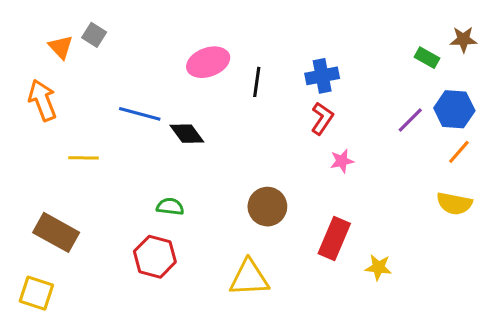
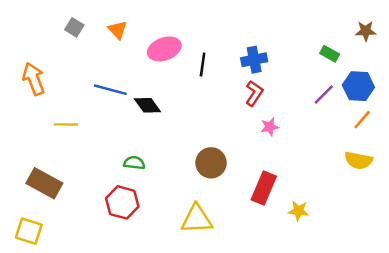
orange triangle: (61, 47) -> (117, 30), moved
green rectangle: (427, 58) -> (330, 54), moved

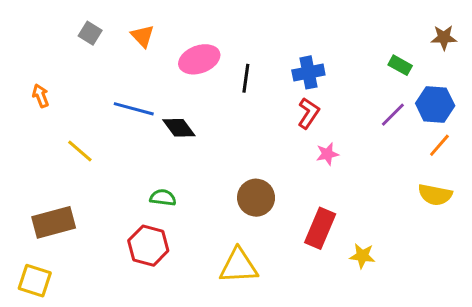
orange arrow: (34, 79) -> (41, 96), size x0.6
yellow line: (66, 124) -> (80, 151), turned 40
brown rectangle: (44, 183) -> (54, 222), turned -44

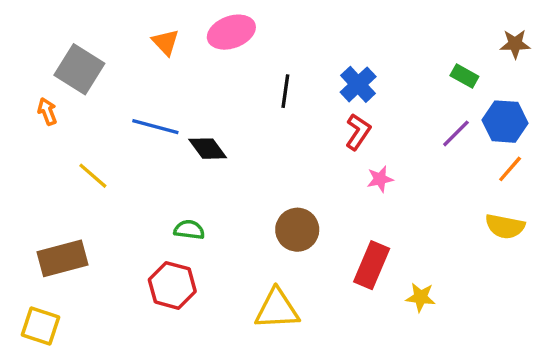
gray square: (90, 33) -> (79, 69), moved, size x1.8
pink ellipse: (199, 59) -> (231, 32), moved
blue cross: (308, 72) -> (358, 84), turned -32

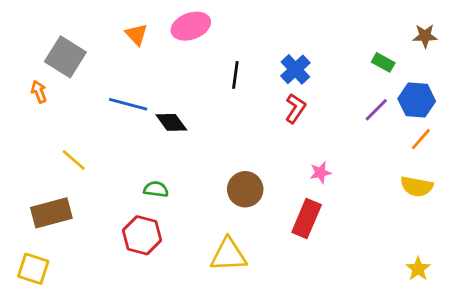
yellow line: (93, 176) -> (74, 160), moved
pink star: (380, 179) -> (320, 173), moved
yellow star: (421, 297) -> (418, 269), moved, turned 30

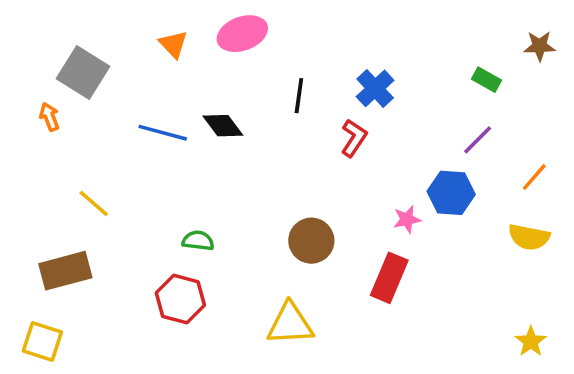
blue hexagon: (417, 100) -> (451, 193), moved
red L-shape: (295, 108) -> (354, 138), moved
black diamond: (171, 122) -> (223, 126), moved

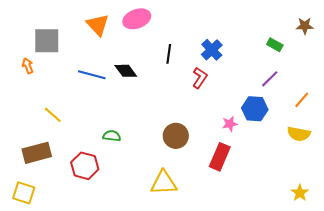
orange triangle: (173, 44) -> (98, 25), size x1.4
gray square: (83, 73) -> (47, 41), turned -32
red hexagon: (180, 299) -> (85, 166), moved

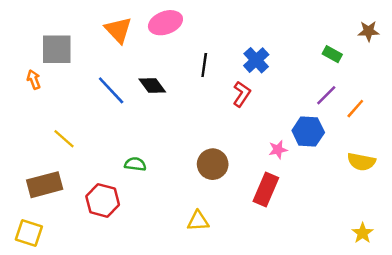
blue line: (92, 75) -> (111, 90), turned 32
orange line: (302, 100) -> (355, 109), moved
yellow triangle: (164, 183) -> (198, 221), size x0.7

